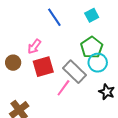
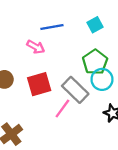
blue line: (54, 17) -> (52, 27), turned -66
pink arrow: (34, 46) -> (36, 47), moved, turned -98

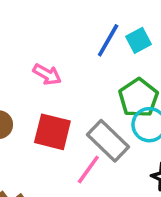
blue line: (52, 27) -> (108, 40), moved, turned -50
red square: (39, 84) -> (52, 132), turned 30

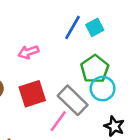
pink arrow: (47, 74) -> (28, 52), turned 132
red square: (52, 132) -> (32, 94), turned -32

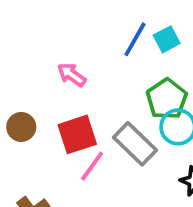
pink arrow: (28, 52) -> (72, 75), turned 54
pink line: (58, 121) -> (92, 166), moved

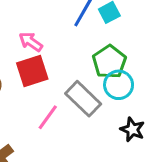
red square: (77, 134) -> (32, 71), moved

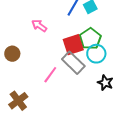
red square: (32, 71) -> (73, 45), moved

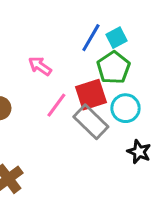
green pentagon: (90, 39) -> (113, 68), moved
pink line: (50, 75) -> (56, 105), moved

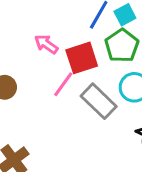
red square: (91, 95) -> (82, 58), moved

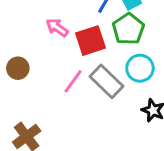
pink line: (63, 84) -> (73, 81), moved

